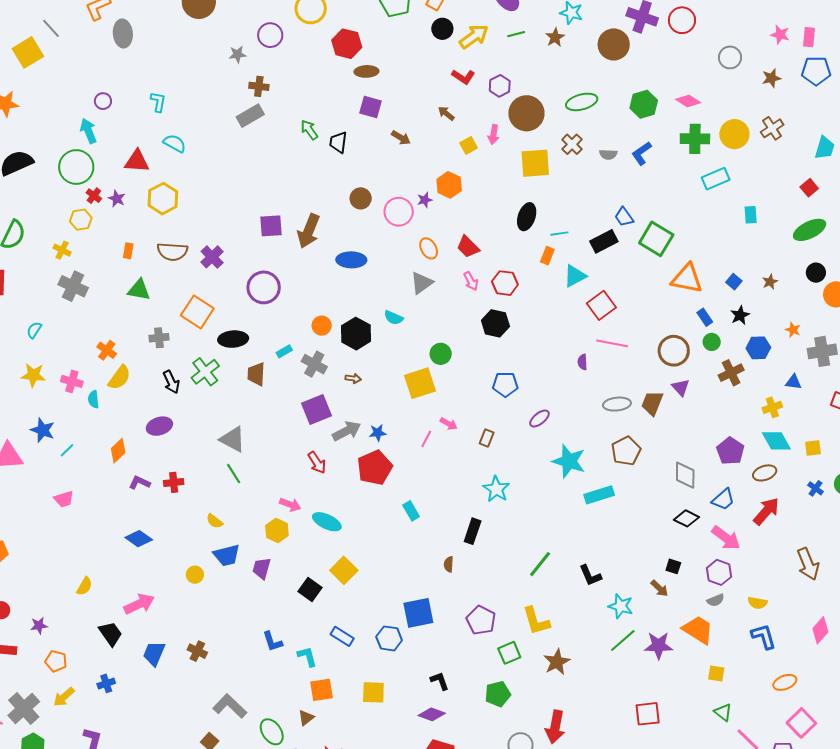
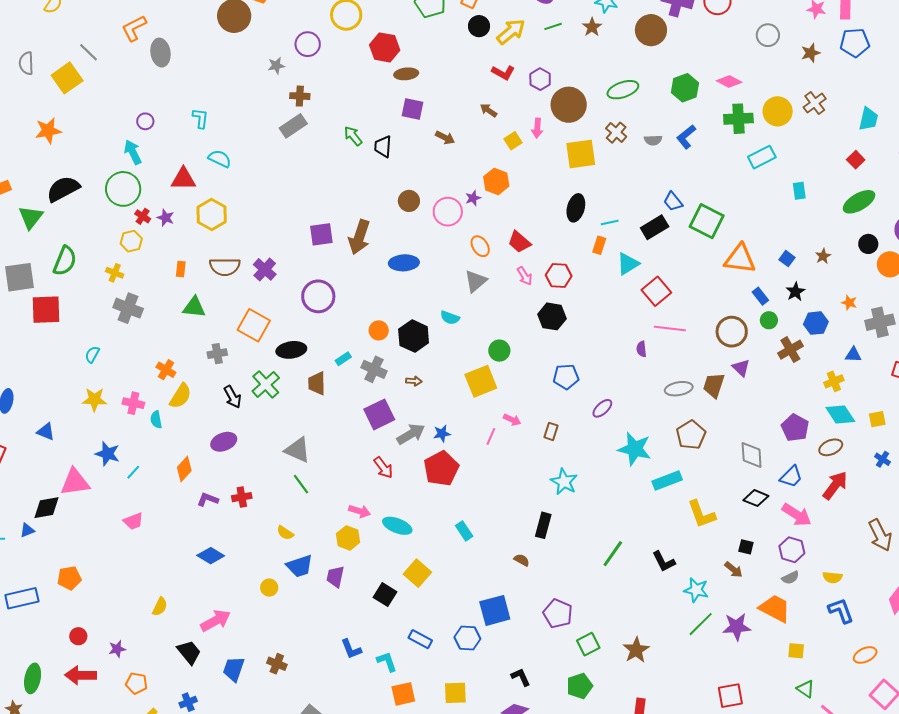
cyan rectangle: (411, 511) -> (464, 531), moved
brown semicircle: (449, 564) -> (522, 560), turned 119
yellow L-shape: (536, 621) -> (702, 514), moved

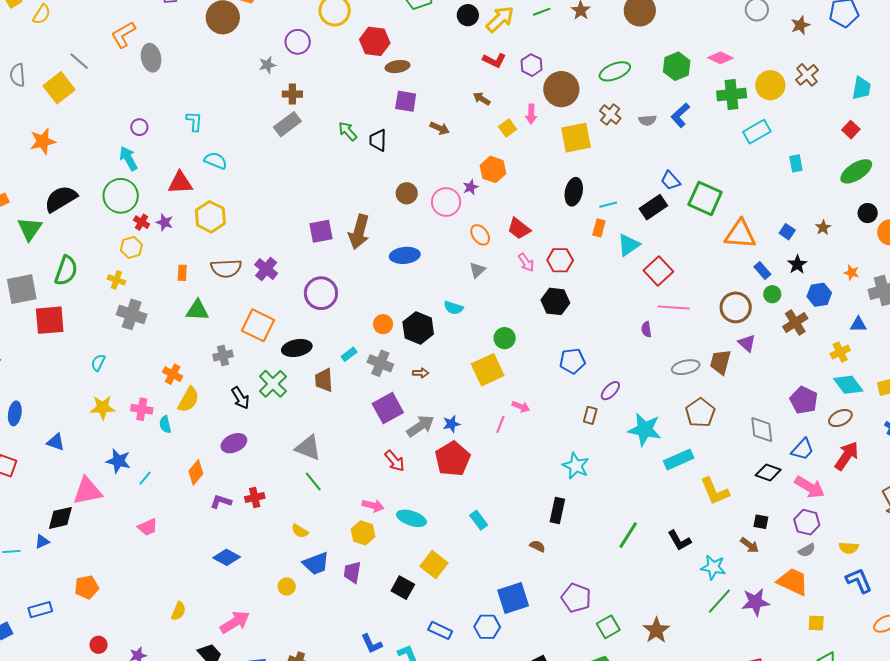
gray triangle: (476, 281) -> (477, 270), size x0.7
brown rectangle: (551, 431) -> (590, 415), moved
blue rectangle: (22, 598) -> (40, 610), size x0.7

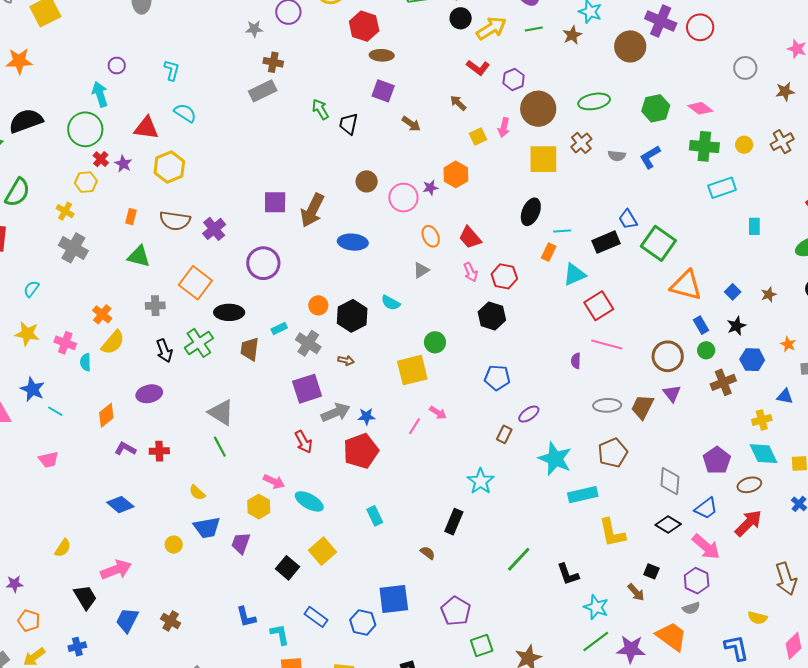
yellow circle: (770, 85) -> (744, 145), size x0.6
cyan line: (145, 478) -> (55, 411), turned 70
yellow semicircle: (849, 548) -> (757, 618), moved

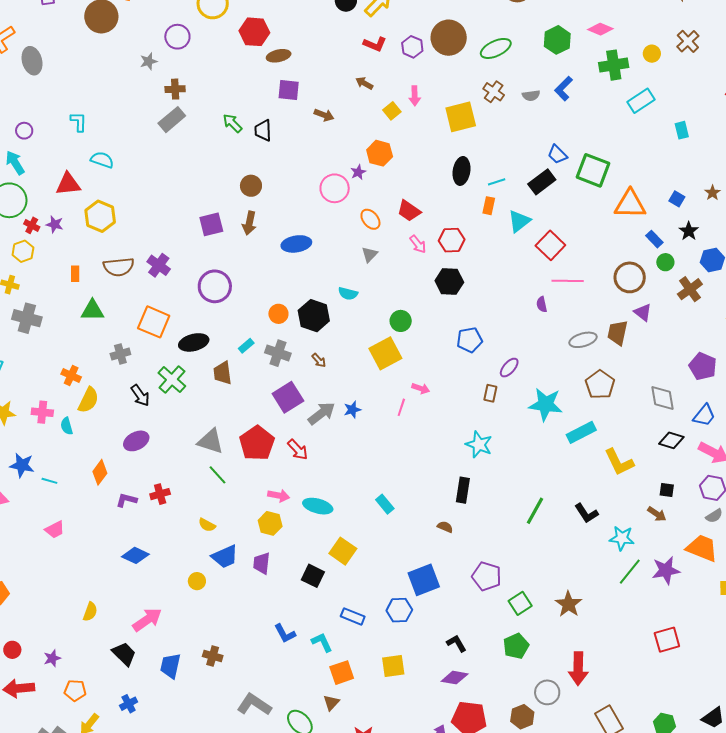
brown circle: (538, 109) -> (449, 38), moved
brown circle: (367, 181) -> (251, 186), moved
brown arrow: (312, 210) -> (249, 223), size x0.7
brown arrow: (346, 360) -> (319, 360), turned 49
red pentagon: (361, 451) -> (257, 443), moved

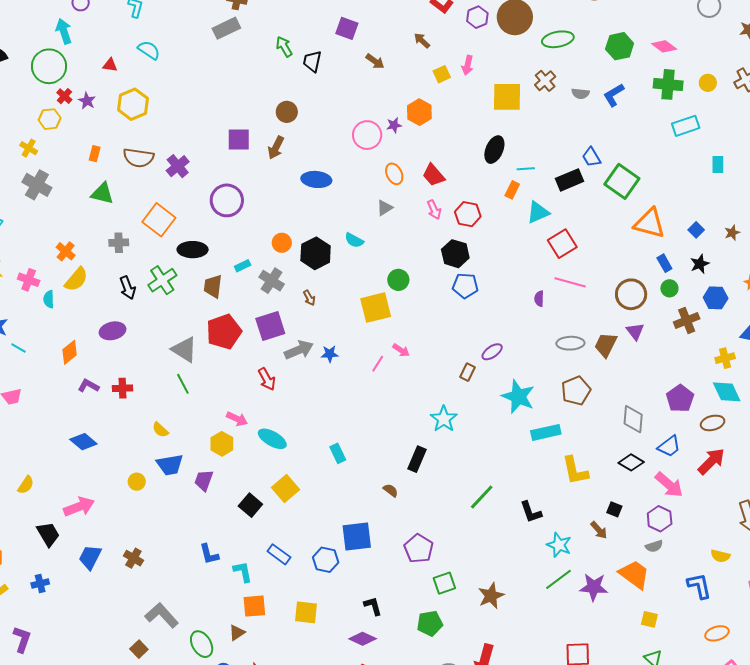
red triangle: (68, 184) -> (110, 65), size x0.6
blue pentagon: (470, 340) -> (465, 286), moved
red pentagon: (257, 443) -> (224, 332), moved

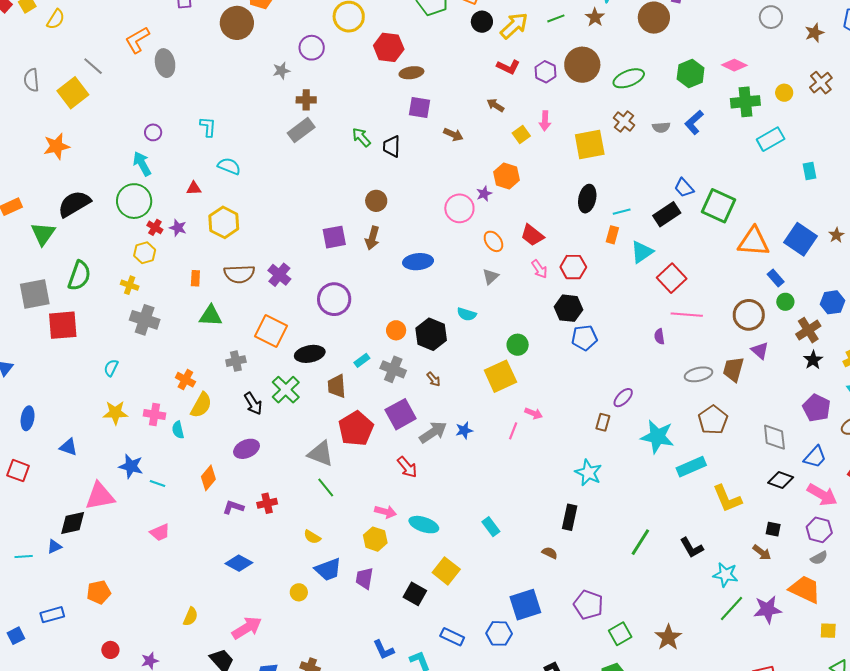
blue square: (696, 230) -> (801, 239), size x2.0
black star: (700, 264) -> (813, 360), moved

